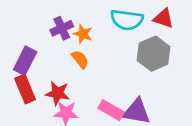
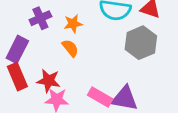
purple cross: (62, 28) -> (40, 18), moved
orange star: (83, 34) -> (73, 24), turned -30

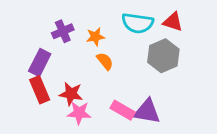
orange semicircle: (70, 48) -> (105, 61), moved

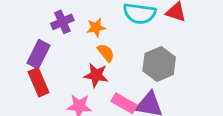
gray hexagon: (163, 56) -> (159, 64), moved
red star: (71, 94) -> (96, 75), moved

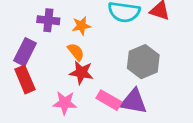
purple cross: (62, 22) -> (48, 20), turned 30
orange semicircle: (106, 53) -> (76, 52), moved

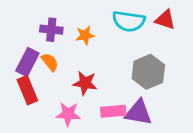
orange semicircle: (76, 52) -> (50, 62), moved
pink rectangle: (109, 100) -> (113, 111), turned -35

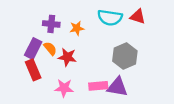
red star: (85, 83) -> (67, 57), moved

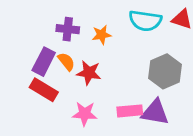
red rectangle: (33, 70) -> (44, 90), turned -36

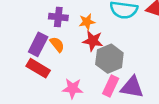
gray hexagon: (165, 71) -> (109, 59), moved
red star: (89, 73) -> (93, 41), moved
pink rectangle: (130, 111) -> (111, 86), turned -60

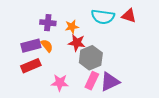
purple rectangle: (38, 44) -> (31, 46), turned 48
red rectangle: (38, 68) -> (31, 66), turned -54
purple triangle: (132, 87) -> (110, 82), turned -35

